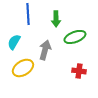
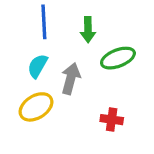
cyan semicircle: (14, 42) -> (38, 66), moved
red cross: (79, 71) -> (112, 120), moved

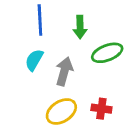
yellow ellipse: (36, 107) -> (61, 111), moved

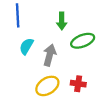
blue line: (40, 20) -> (18, 15), moved

